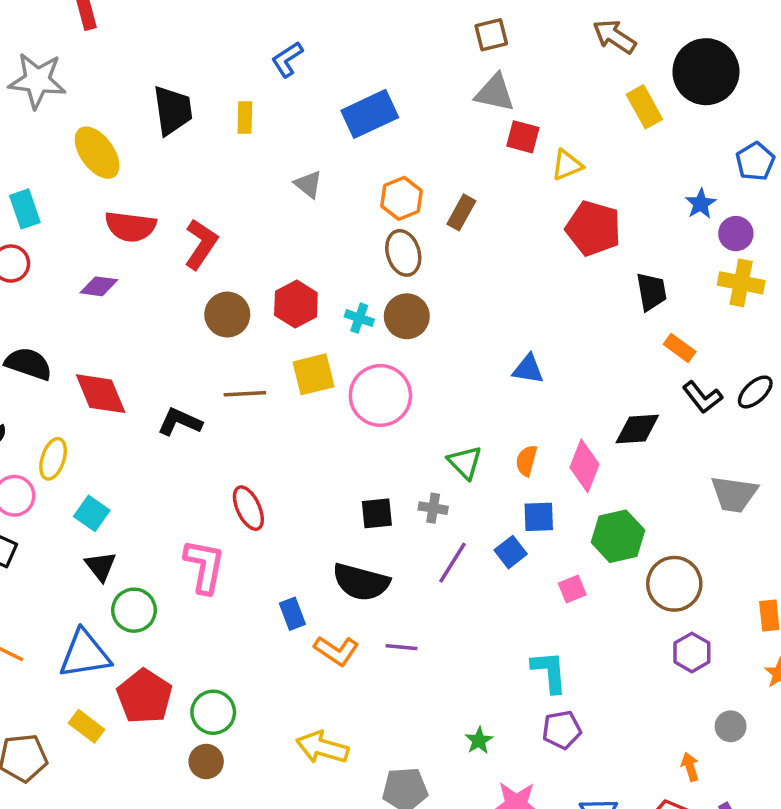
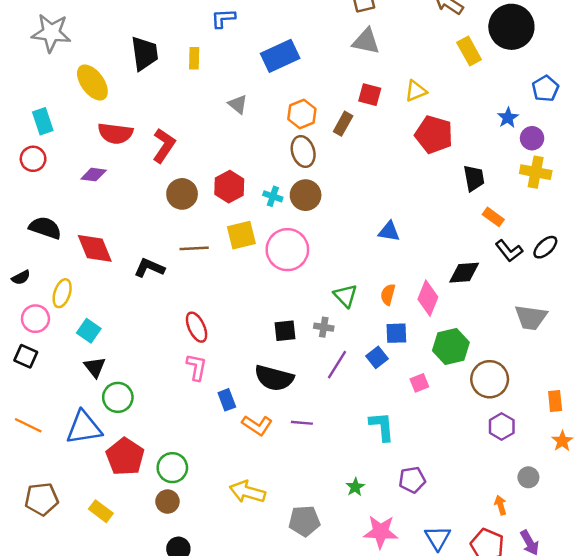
blue L-shape: (287, 59) -> (223, 18), turned 30
red square: (523, 137) -> (370, 95), moved
pink L-shape: (204, 566) -> (197, 367), moved, size x0.7
cyan L-shape: (549, 672) -> (382, 426), moved
yellow rectangle: (86, 726) -> (101, 511), moved

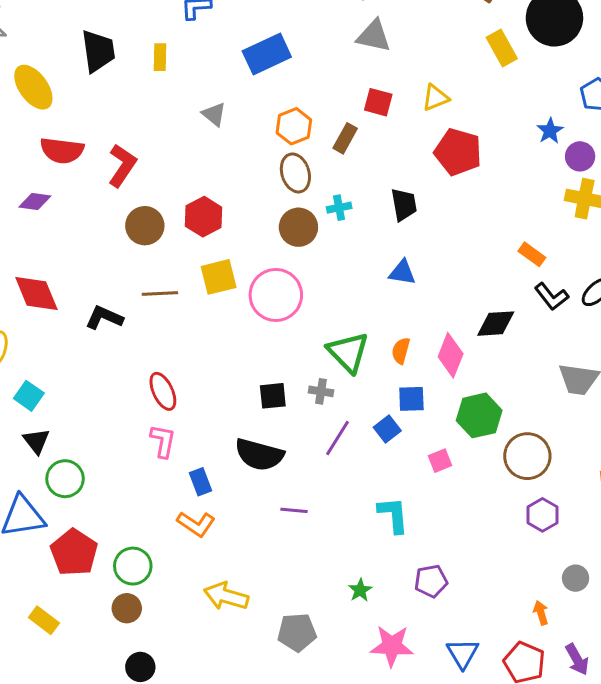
black trapezoid: (474, 178) -> (404, 205), moved
cyan cross: (273, 196) -> (339, 208), moved, turned -30
green triangle: (346, 296) -> (348, 352), size x1.4
orange L-shape: (257, 425) -> (196, 524), moved

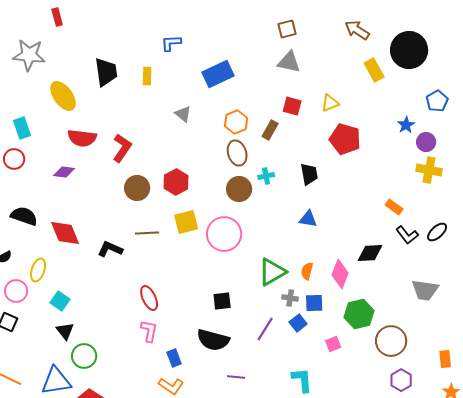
green triangle: (348, 352) -> (272, 272), turned 44
gray cross: (321, 391) -> (290, 298), moved

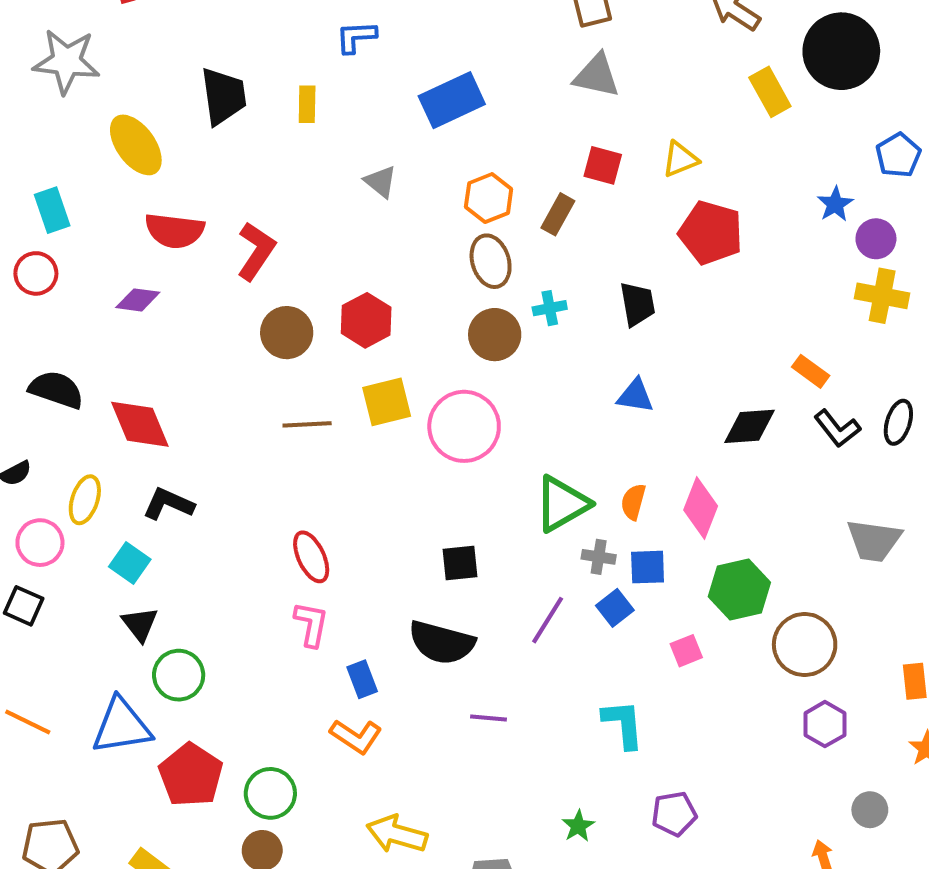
black ellipse: (437, 232) -> (898, 422), turned -30
black L-shape: (110, 249) -> (168, 504), moved
black diamond: (370, 253) -> (750, 426), moved

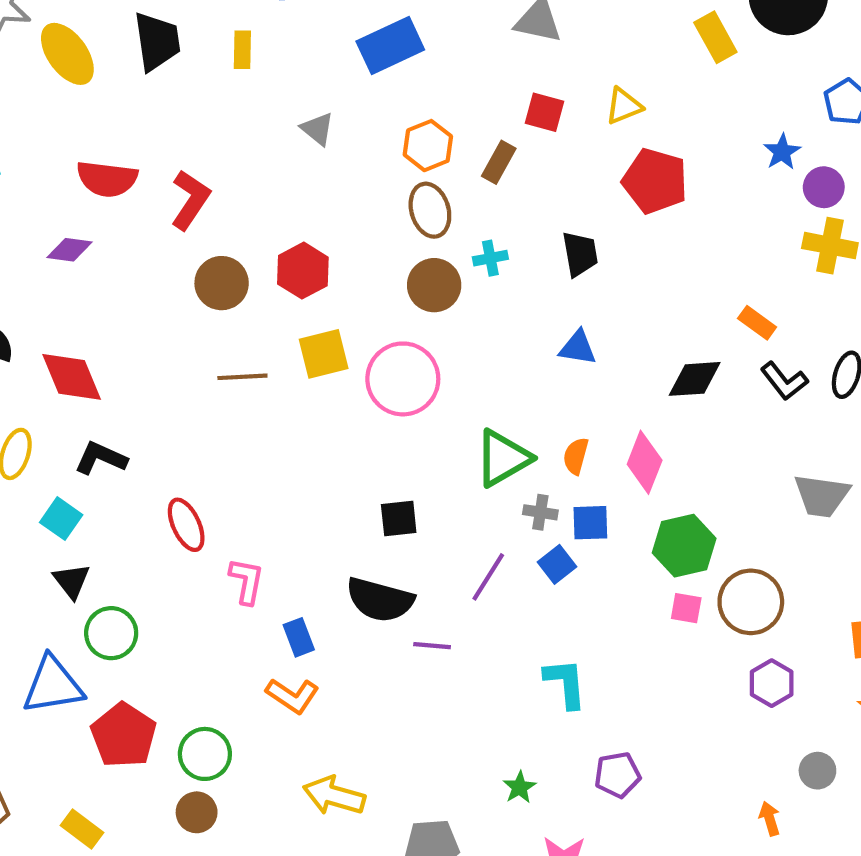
yellow ellipse: (136, 145) -> (67, 54), moved
red ellipse: (311, 557) -> (186, 525), moved
pink square: (686, 651) -> (686, 608), moved, turned 32
purple line: (489, 718) -> (432, 646), moved

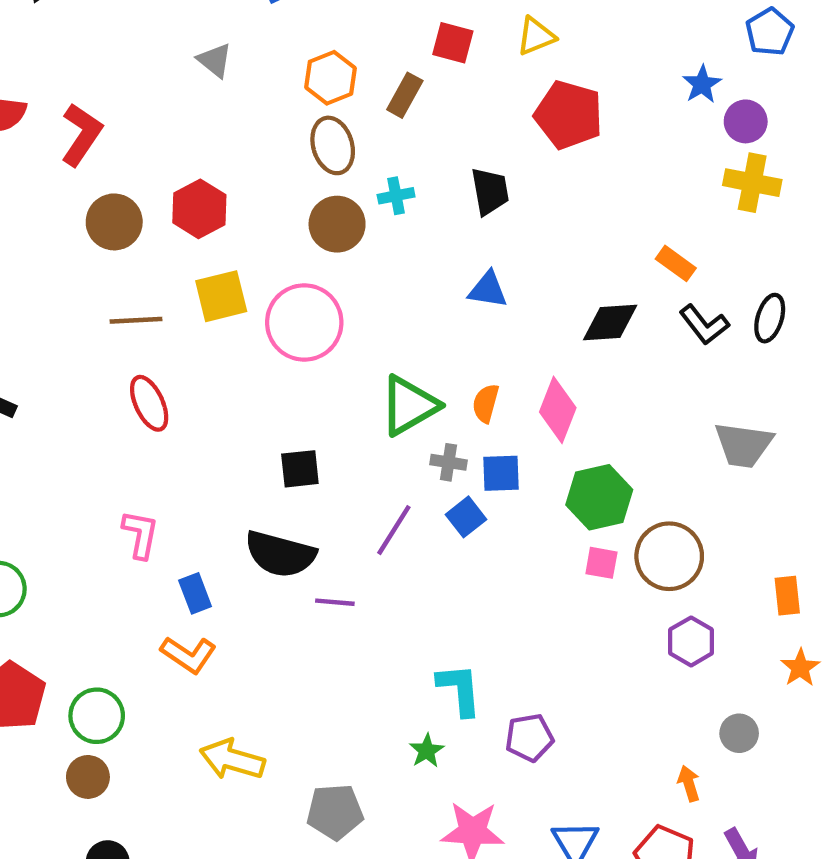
red ellipse: (186, 525) -> (149, 403), moved
cyan L-shape: (565, 683) -> (459, 690), moved

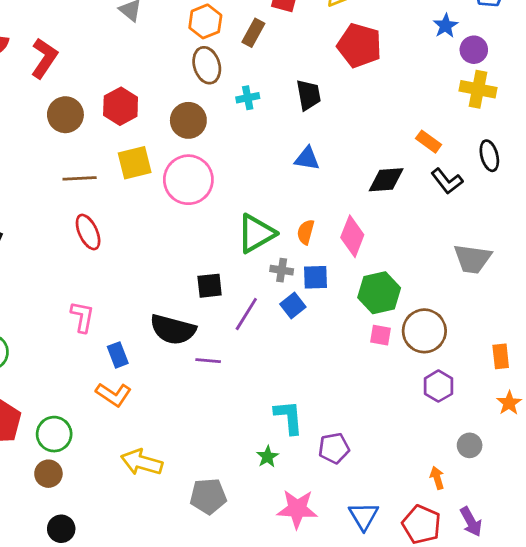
brown circle: (337, 224) -> (188, 120), moved
black ellipse: (770, 318) -> (489, 156), moved, turned -32
black square: (300, 469) -> (210, 286), moved

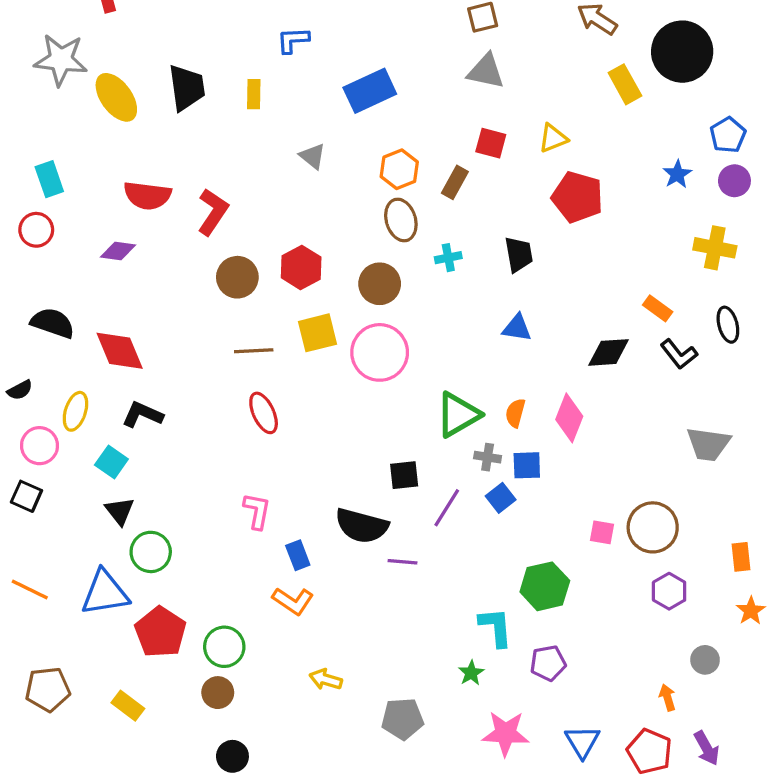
purple circle: (474, 50) -> (734, 181), moved
green hexagon: (379, 293) -> (545, 586), moved
yellow arrow: (142, 462) -> (326, 679), size x0.7

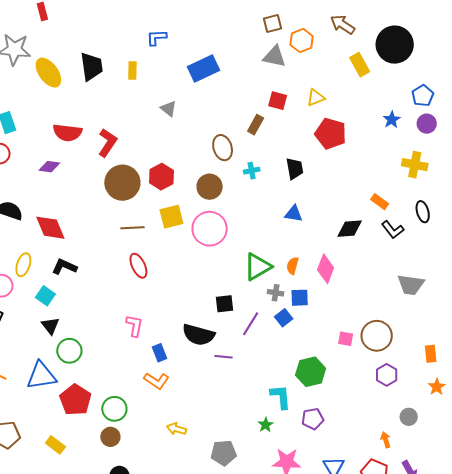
orange hexagon: (399, 169) -> (302, 41), moved
brown circle: (237, 277) -> (122, 183), size x1.4

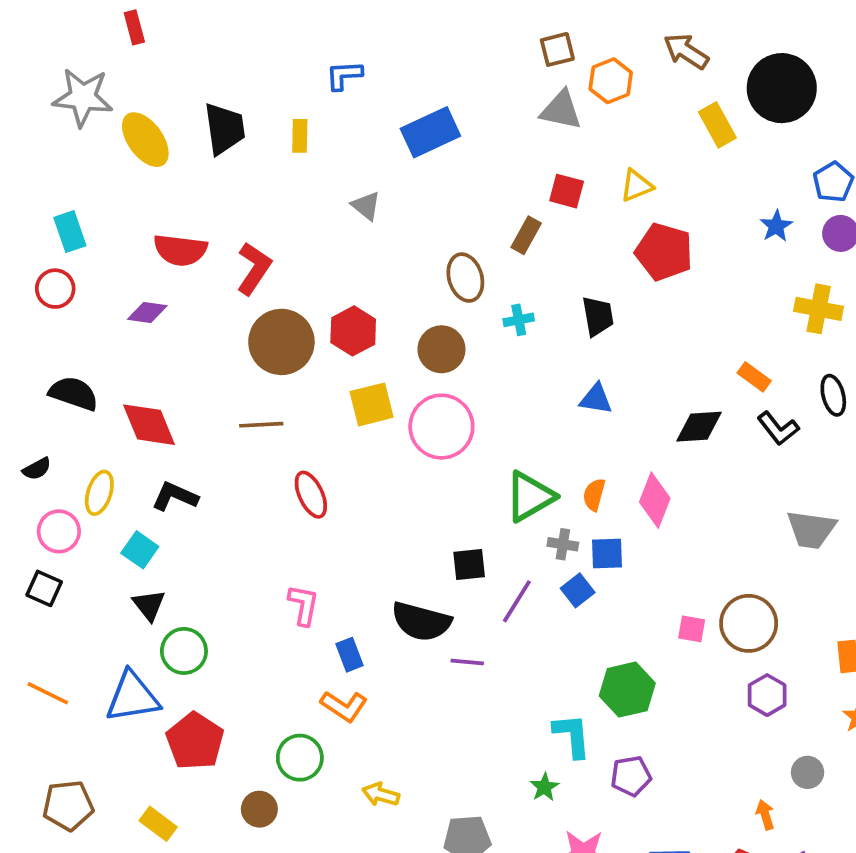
brown line: (132, 228) -> (261, 425), moved
green circle: (114, 409) -> (300, 758), moved

